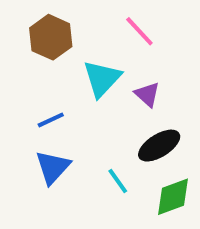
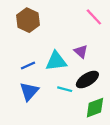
pink line: (139, 31) -> (94, 17), moved
cyan triangle: (102, 79) -> (56, 61), moved, turned 40
cyan line: (118, 181) -> (65, 89), moved, turned -40

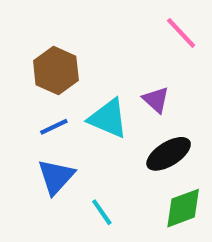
brown hexagon: (28, 20) -> (56, 70), moved
cyan triangle: (56, 61) -> (108, 118), turned 30
cyan line: (65, 89) -> (102, 212), moved, turned 40

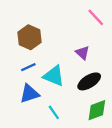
cyan triangle: (108, 118) -> (54, 76), moved
blue triangle: (56, 177) -> (29, 94), turned 30

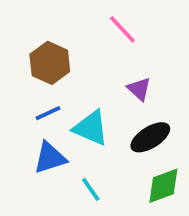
pink line: (96, 17) -> (122, 29), moved

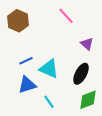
brown hexagon: (50, 63) -> (18, 21), moved
purple triangle: (139, 89) -> (87, 44), moved
black ellipse: (150, 137) -> (81, 74), turned -30

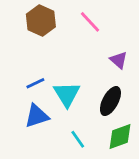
brown hexagon: (18, 21) -> (41, 20), moved
cyan triangle: (49, 69) -> (67, 94), turned 35
cyan line: (49, 102) -> (78, 139), moved

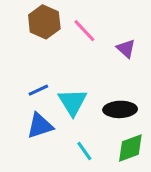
pink line: (90, 22) -> (84, 31), moved
purple triangle: (119, 60) -> (126, 49), moved
black ellipse: (110, 101) -> (120, 109), turned 60

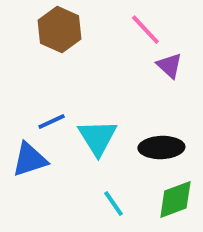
pink line: (84, 31) -> (145, 30), moved
blue triangle: (40, 126) -> (30, 159), moved

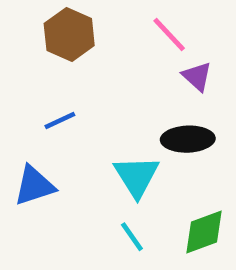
blue line: (52, 122) -> (60, 120), moved
cyan triangle: (98, 138) -> (137, 176), moved
black ellipse: (161, 147) -> (188, 139), moved

